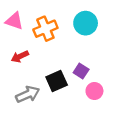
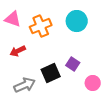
pink circle: (94, 91) -> (93, 83), moved

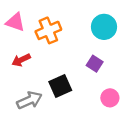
cyan circle: (77, 21) -> (104, 27), moved
purple square: (73, 64) -> (95, 64), moved

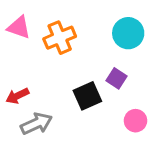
red arrow: (21, 60) -> (17, 96), moved
black square: (60, 86) -> (87, 96), moved

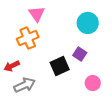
pink triangle: (19, 27) -> (37, 14), moved, turned 36
orange cross: (60, 38) -> (28, 38), moved

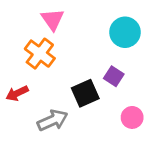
orange cross: (28, 38) -> (40, 54), turned -30
gray arrow: (25, 85) -> (53, 120), moved

